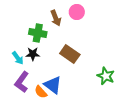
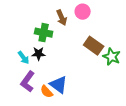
brown rectangle: (70, 54) -> (94, 46), moved
green star: (106, 76) -> (112, 57), moved

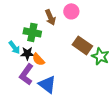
cyan arrow: (24, 58) -> (14, 47), moved
purple L-shape: (28, 82) -> (26, 74), moved
orange semicircle: (47, 92) -> (38, 59), moved

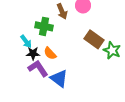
black star: (27, 53) -> (33, 53), moved
purple L-shape: (26, 74) -> (38, 68), turned 110

